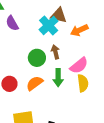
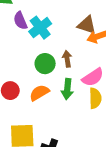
brown triangle: (59, 15) -> (87, 25), moved
cyan cross: (49, 25) -> (40, 28), moved

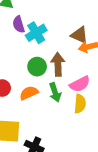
brown arrow: (67, 59) -> (58, 64), size x1.5
green arrow: (67, 89) -> (55, 92), turned -30

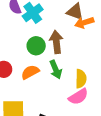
pink semicircle: (80, 84) -> (78, 97), moved

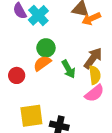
brown arrow: (56, 42) -> (93, 58), moved, turned 50
orange semicircle: (30, 72) -> (42, 63), moved

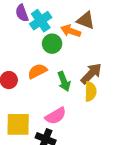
orange arrow: (91, 19) -> (71, 31), moved, turned 36
green circle: (46, 48) -> (52, 44), moved
pink semicircle: (94, 93) -> (56, 116), moved

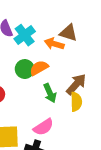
green circle: (52, 44) -> (25, 69), moved
orange semicircle: (37, 71) -> (39, 68), moved

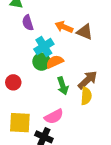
cyan cross: (25, 35) -> (44, 47), moved
orange arrow: (54, 44) -> (64, 27), moved

